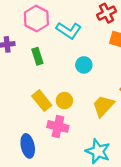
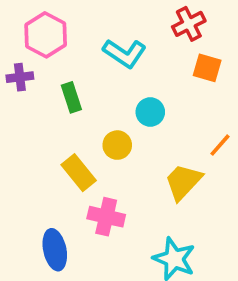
pink hexagon: (36, 19) -> (46, 35), moved
yellow circle: (64, 101) -> (117, 145), moved

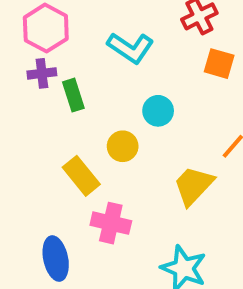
purple cross: (20, 77) -> (42, 73), moved

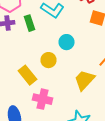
green rectangle: (73, 95) -> (30, 23), moved

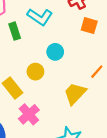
pink cross: (42, 99) -> (29, 114), turned 36

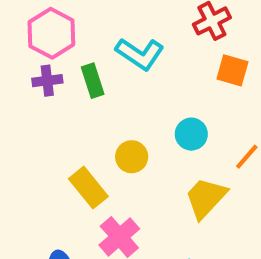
cyan circle: (55, 52) -> (191, 134), moved

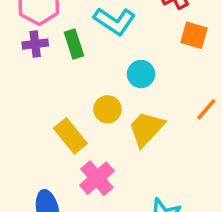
cyan circle: (191, 134) -> (141, 74), moved
yellow trapezoid: (206, 198) -> (146, 129), moved

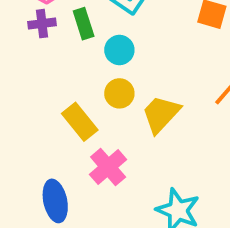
cyan circle: (141, 74) -> (119, 50), moved

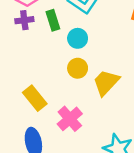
yellow rectangle: (80, 122) -> (35, 98), moved

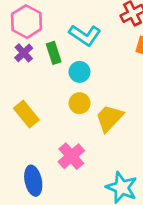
purple cross: (24, 20) -> (24, 53), turned -36
yellow rectangle: (35, 98) -> (26, 114), moved

